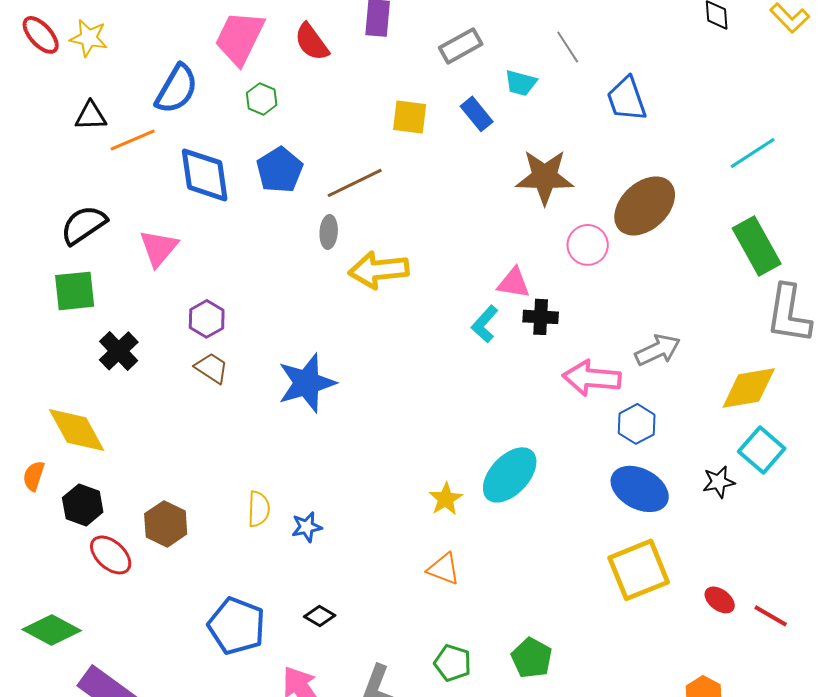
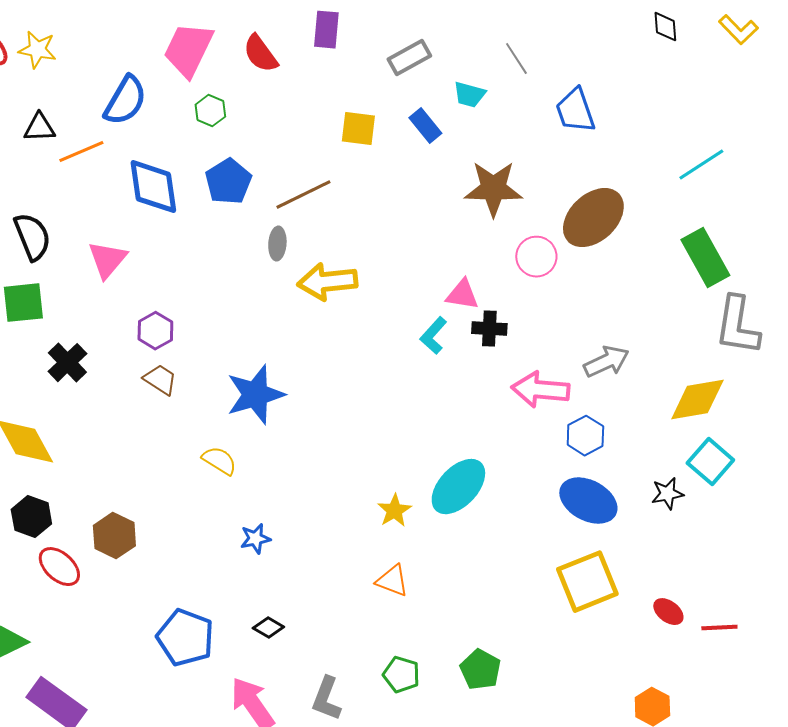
black semicircle: (84, 225) -> (32, 237), turned 102
yellow semicircle: (259, 509) -> (219, 461), moved, turned -60
red line: (771, 616) -> (719, 628), turned -33

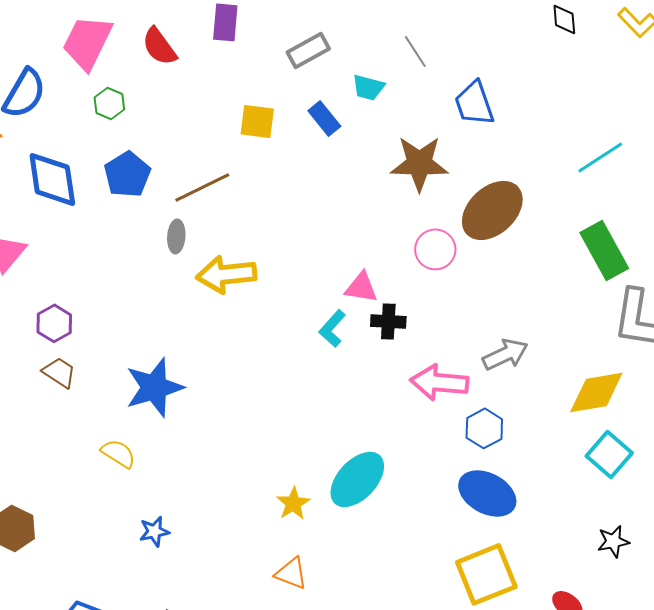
brown star: (493, 189) -> (419, 163), moved
black star: (667, 494) -> (613, 541), moved

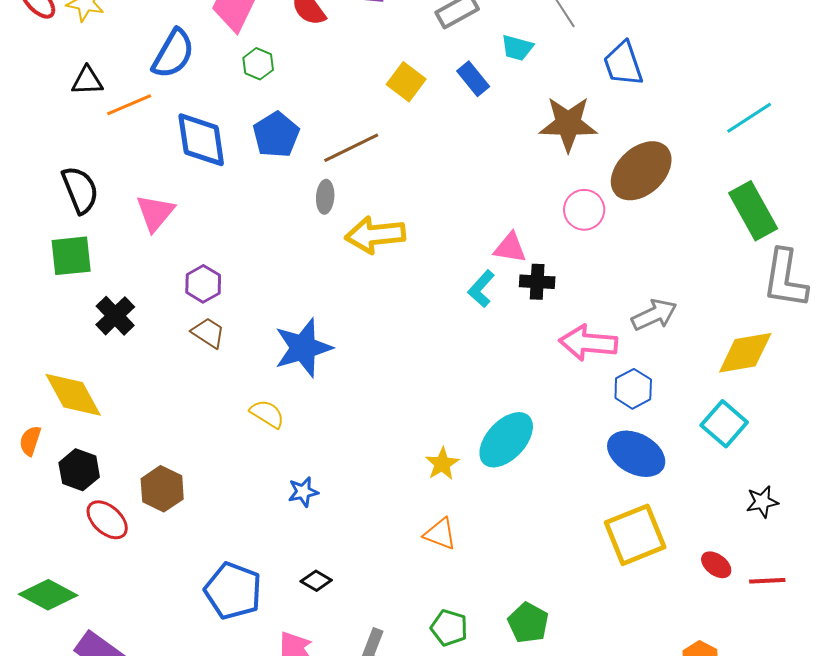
yellow square: (257, 121) -> (406, 82), turned 30
cyan square: (609, 454) -> (724, 424), moved

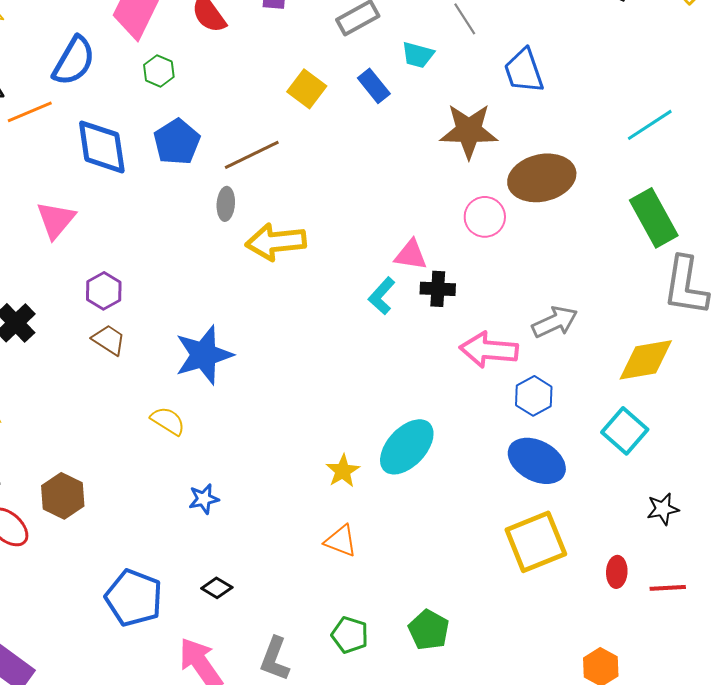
brown ellipse: (641, 171) -> (542, 178), turned 30
red ellipse: (716, 565) -> (617, 572), turned 56

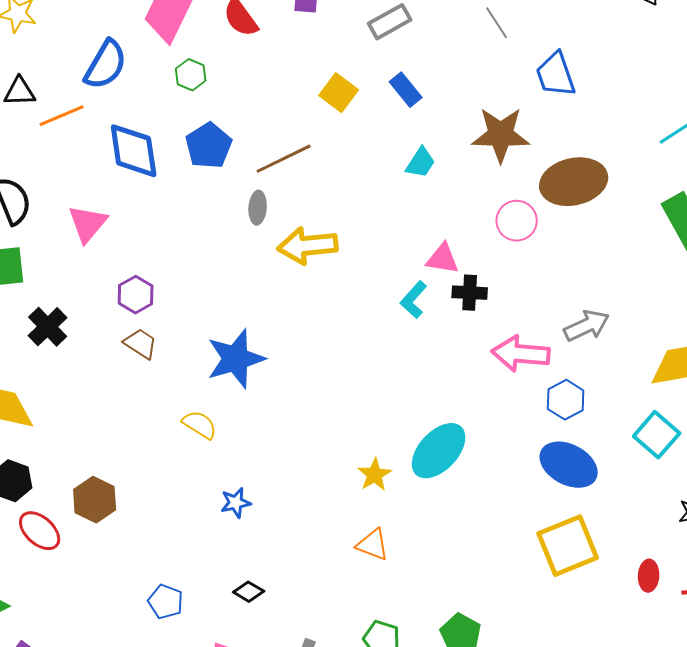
cyan trapezoid: (418, 55) -> (421, 163), moved, turned -72
blue pentagon: (134, 598) -> (166, 602), size x0.6

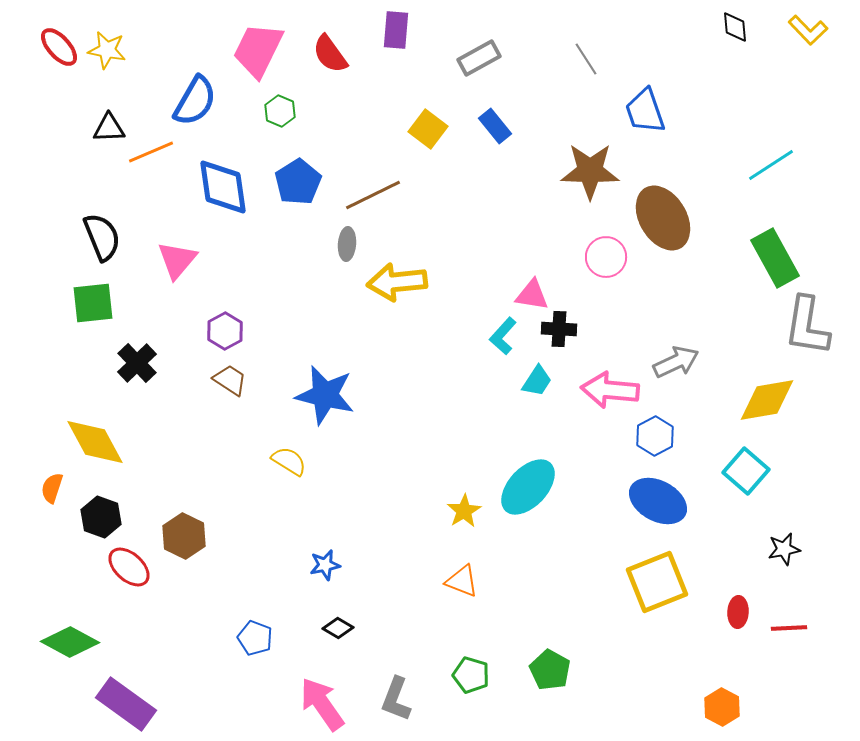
cyan trapezoid: (421, 163) -> (537, 381), moved
brown ellipse: (574, 182) -> (663, 218), turned 72
blue star: (236, 359) -> (325, 395), turned 30
blue star: (236, 503) -> (325, 565), moved

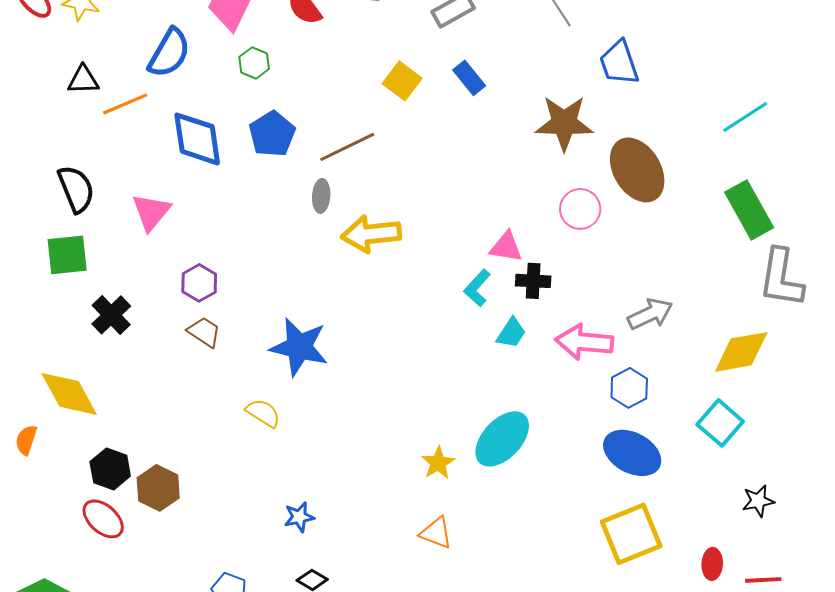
black hexagon: (101, 517) -> (110, 469), moved

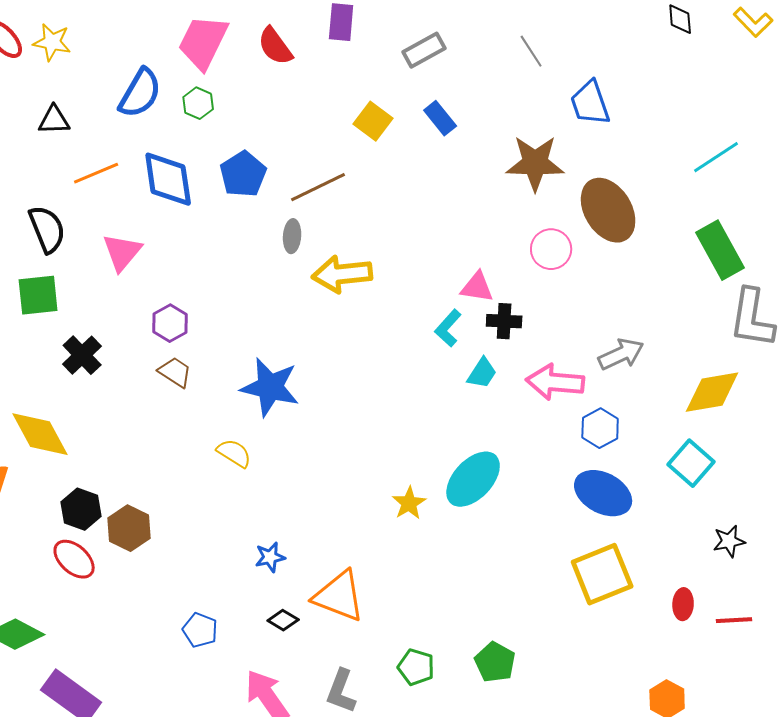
green hexagon: (254, 63) -> (198, 103), moved
orange line: (125, 104) -> (96, 173), moved
orange triangle: (436, 533) -> (339, 596), moved, size x1.6

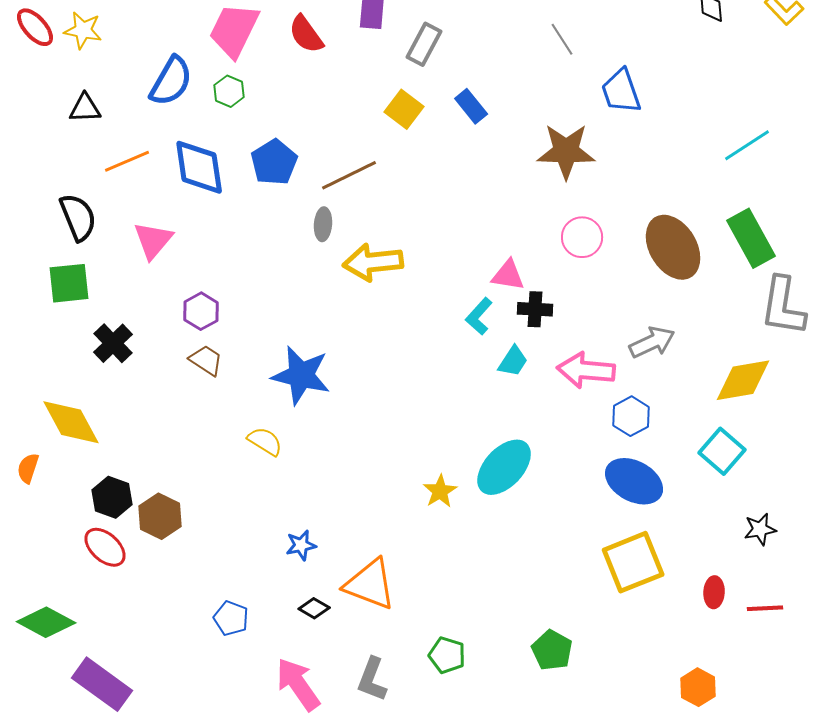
gray rectangle: (424, 50) -> (424, 44), moved, turned -33
brown ellipse: (608, 210) -> (673, 247), moved
green pentagon: (495, 662) -> (552, 650), moved

